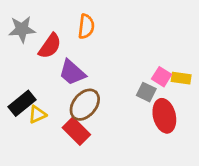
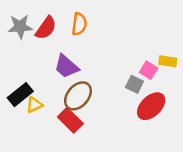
red semicircle: (50, 46) -> (46, 28), moved
yellow rectangle: (181, 78) -> (168, 61), moved
red ellipse: (164, 116) -> (151, 106), turned 60

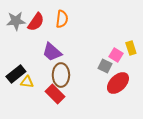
yellow rectangle: (168, 61) -> (131, 48), turned 64
brown ellipse: (78, 96) -> (61, 75), turned -40
yellow triangle: (34, 105) -> (27, 82), turned 32

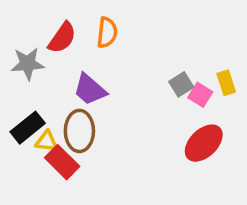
gray star: (16, 21) -> (28, 64), moved
gray square: (105, 66) -> (181, 84), moved, turned 32
brown ellipse: (61, 75) -> (79, 131), moved
red rectangle: (55, 94) -> (62, 162), moved

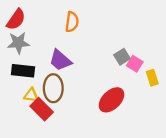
red semicircle: (62, 38) -> (16, 20), moved
yellow rectangle: (226, 83) -> (152, 78), moved
black rectangle: (28, 128) -> (23, 71), moved, turned 45
red ellipse: (204, 143) -> (111, 100), moved

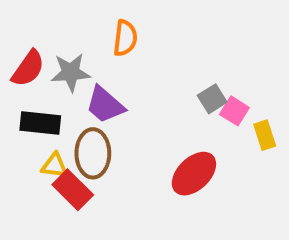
red semicircle: (16, 20) -> (28, 68), moved
gray star: (18, 43) -> (71, 72), moved

